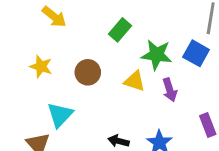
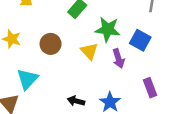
blue square: (196, 53) -> (140, 40), moved
yellow triangle: (135, 81) -> (89, 51), turned 30

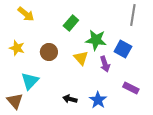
purple rectangle: (150, 88) -> (131, 88), turned -42

